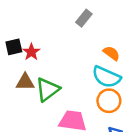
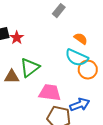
brown triangle: (25, 82) -> (12, 77), moved
orange circle: (109, 101) -> (88, 70), moved

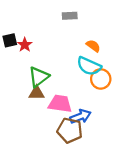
gray rectangle: (59, 11) -> (70, 16), turned 48
brown triangle: (12, 77) -> (37, 93), moved
blue arrow: (80, 105) -> (80, 116), moved

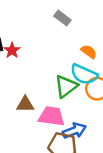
gray rectangle: (70, 16) -> (62, 18), turned 40
green triangle: (39, 77) -> (66, 86), moved

